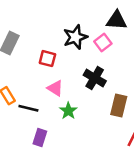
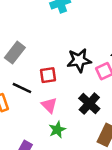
red square: (47, 59) -> (48, 75), turned -35
black line: (28, 108) -> (22, 88), moved

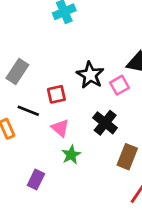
black star: (79, 60) -> (90, 75), turned -30

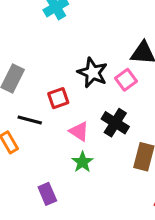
pink triangle: (60, 128) -> (79, 131), moved
purple rectangle: (36, 179) -> (47, 194), turned -42

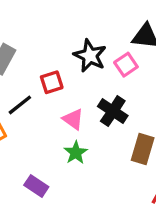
black line: (30, 120) -> (20, 105), turned -55
purple rectangle: (47, 194) -> (36, 186), turned -35

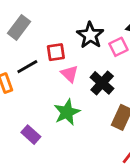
pink triangle: (73, 119) -> (70, 74), moved
green star: (76, 153) -> (67, 112), size x1.4

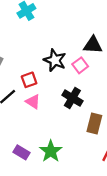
pink triangle: (70, 74) -> (33, 102), moved
green star: (67, 112) -> (51, 151), moved

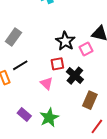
red square: (29, 80) -> (57, 64), moved
pink triangle: (33, 102) -> (47, 83), moved

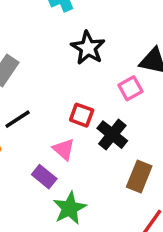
black star: (65, 41) -> (88, 48), moved
red square: (57, 64) -> (82, 115), turned 32
purple rectangle: (24, 115) -> (44, 177), moved

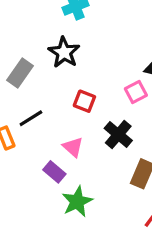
black star: (88, 48) -> (64, 52), moved
red square: (82, 115) -> (84, 101), moved

